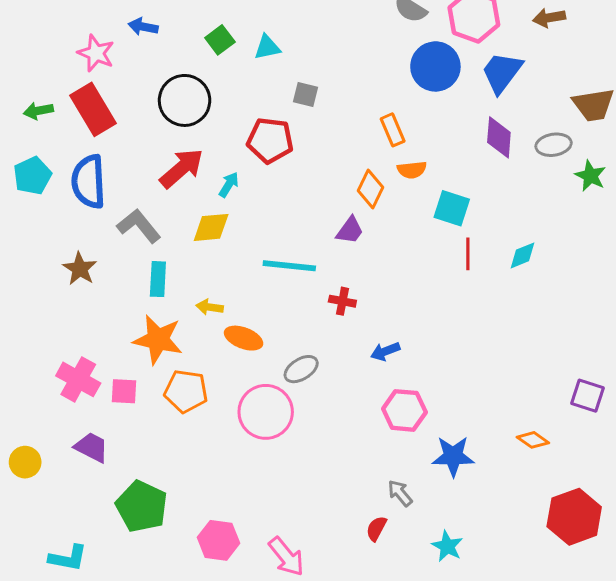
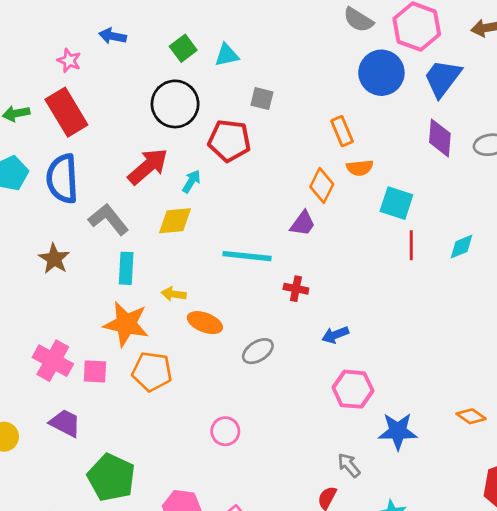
pink star: (96, 53) -> (69, 61), size x0.7
black circle: (185, 100) -> (175, 104), moved
pink circle: (266, 412) -> (225, 431), moved, size x0.6

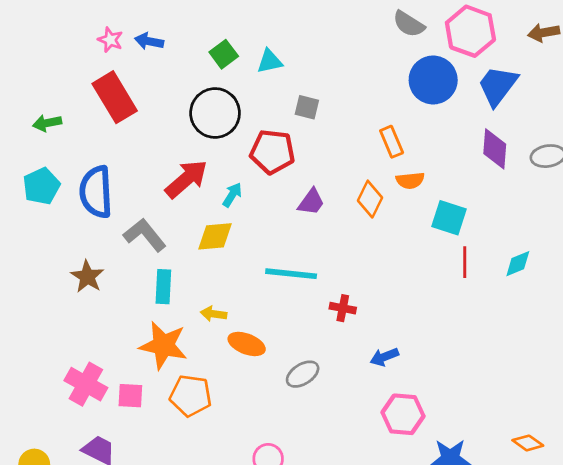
pink star: (69, 61) -> (110, 40), moved
red rectangle: (66, 112) -> (115, 97), moved
purple trapezoid: (303, 223) -> (311, 202), moved

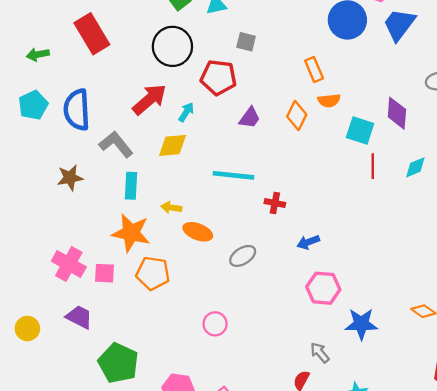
purple diamond: (495, 149) -> (397, 113), moved
brown star: (87, 277) -> (70, 178), turned 30

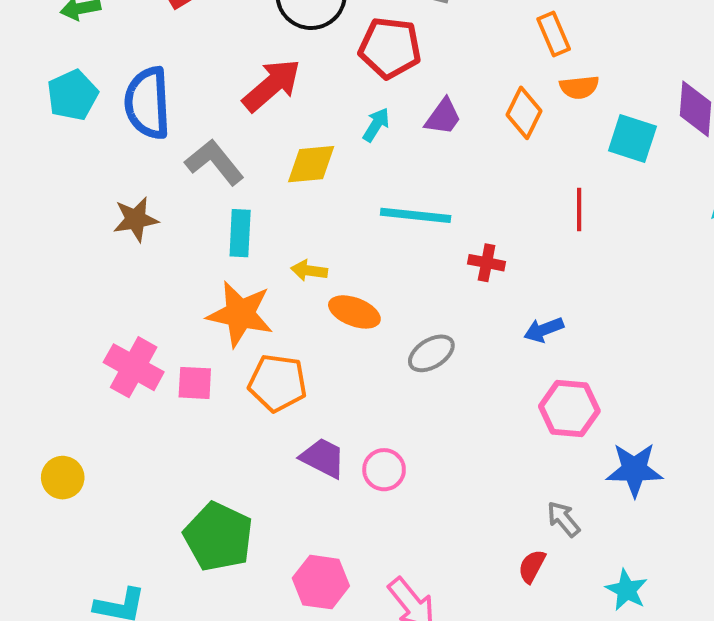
cyan arrow: (186, 112) -> (376, 125), moved
red line: (373, 166) -> (579, 209), moved
purple trapezoid: (79, 317) -> (323, 458), moved

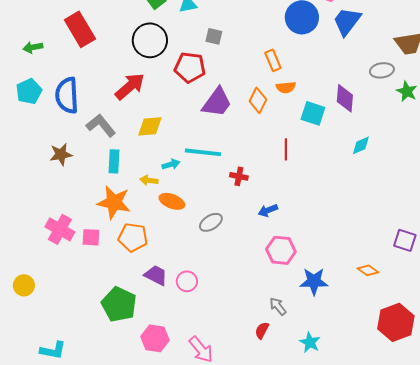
purple trapezoid: (443, 117) -> (217, 102), size x1.6
cyan arrow: (376, 125) -> (171, 164), moved, turned 42
green pentagon: (218, 537) -> (119, 304), moved

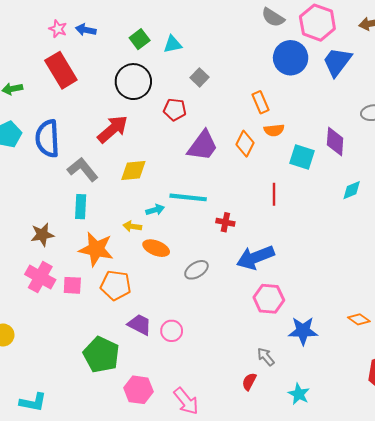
gray square: (214, 36) -> (200, 77), turned 30
red pentagon: (190, 67) -> (175, 109), size x0.7
brown star: (61, 154) -> (42, 235), moved
cyan rectangle: (114, 161) -> (81, 207), moved
blue arrow: (268, 210) -> (255, 257), size x1.8

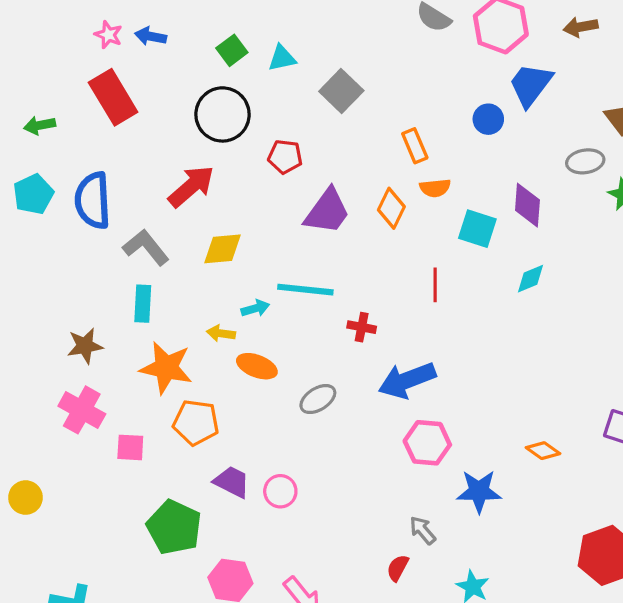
blue circle: (291, 58) -> (488, 119), moved, size x0.6
gray square: (200, 77) -> (341, 91), moved, size x1.5
cyan diamond: (352, 190) -> (531, 279), moved
pink square: (72, 285) -> (130, 447), moved
orange diamond: (359, 319) -> (543, 451), moved

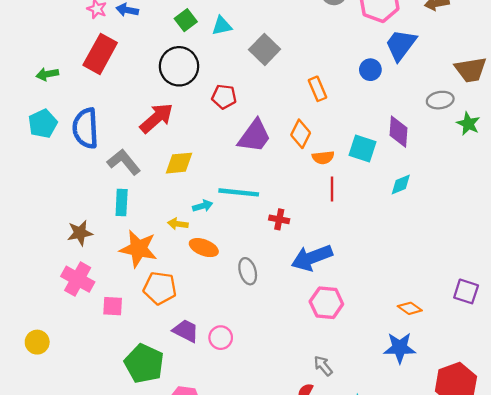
red rectangle: (113, 97) -> (100, 54), turned 60
orange semicircle: (435, 188) -> (323, 157), moved
gray ellipse: (318, 399) -> (248, 271), turned -75
blue star: (479, 491) -> (400, 348), moved

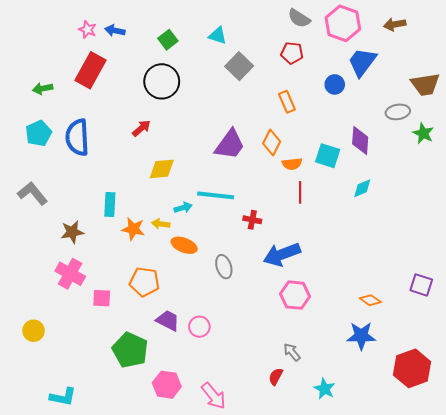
cyan triangle: (222, 26) -> (218, 36), moved, turned 30
red pentagon: (224, 97) -> (292, 53), moved
red arrow: (156, 118) -> (141, 128), size x0.6
gray L-shape: (124, 162) -> (32, 193), moved
orange star: (138, 249) -> (133, 229), moved, size x0.7

